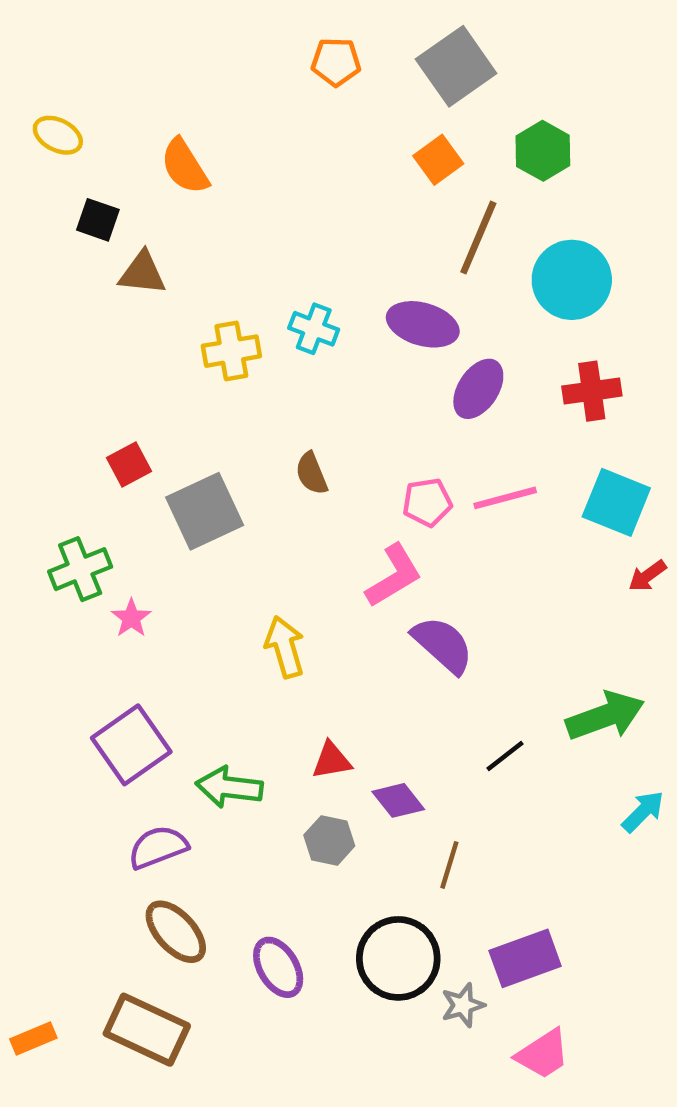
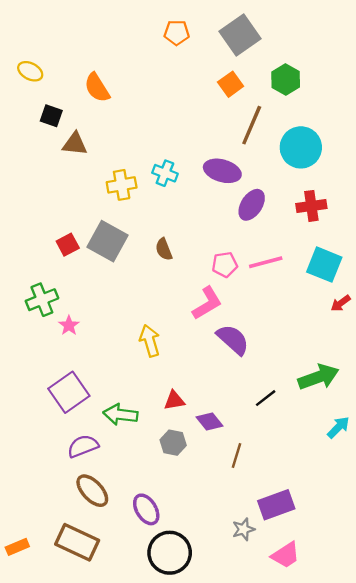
gray square: (205, 511) -> (108, 241), moved, turned -36
black circle: (398, 958) -> (170, 553), moved

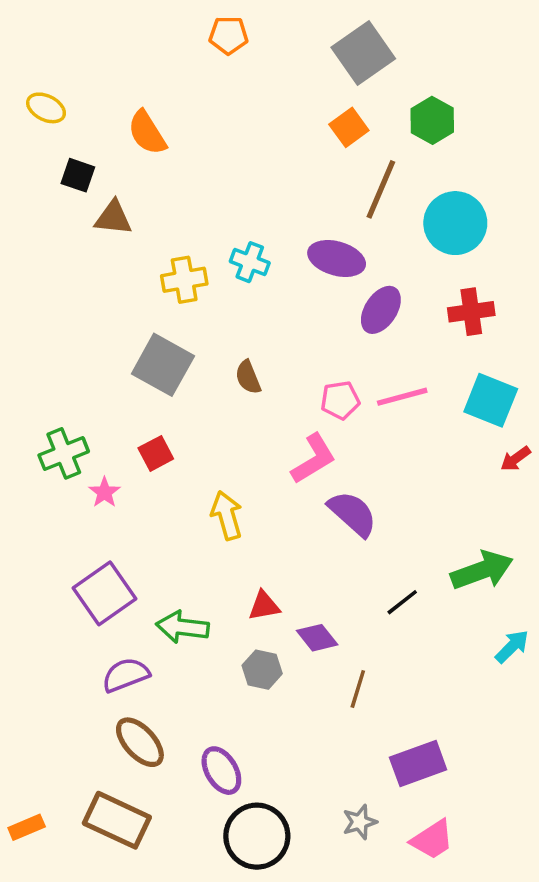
orange pentagon: (177, 33) -> (229, 35), moved
red square: (68, 245) -> (156, 453), moved
gray star: (243, 529) -> (360, 822), moved

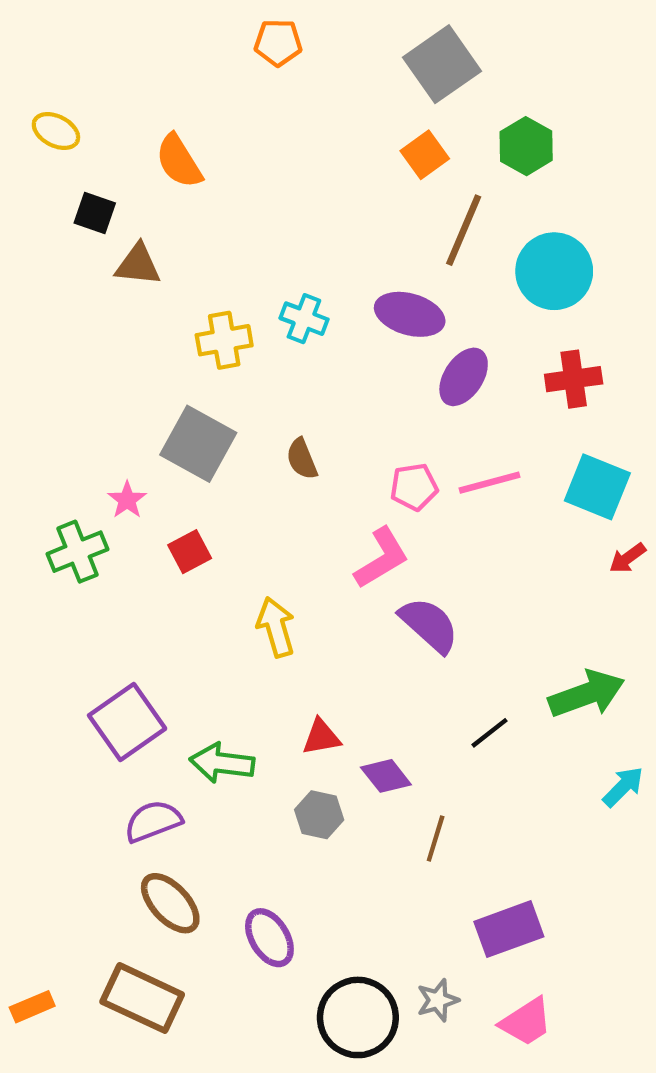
pink star: (104, 492) -> (127, 500), moved
black circle: (257, 836) -> (358, 1017), moved

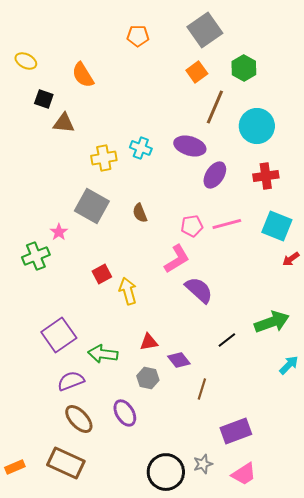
orange pentagon: (278, 43) -> (138, 36), moved
red square: (190, 552) -> (102, 274), moved
purple ellipse: (269, 938) -> (125, 413), moved

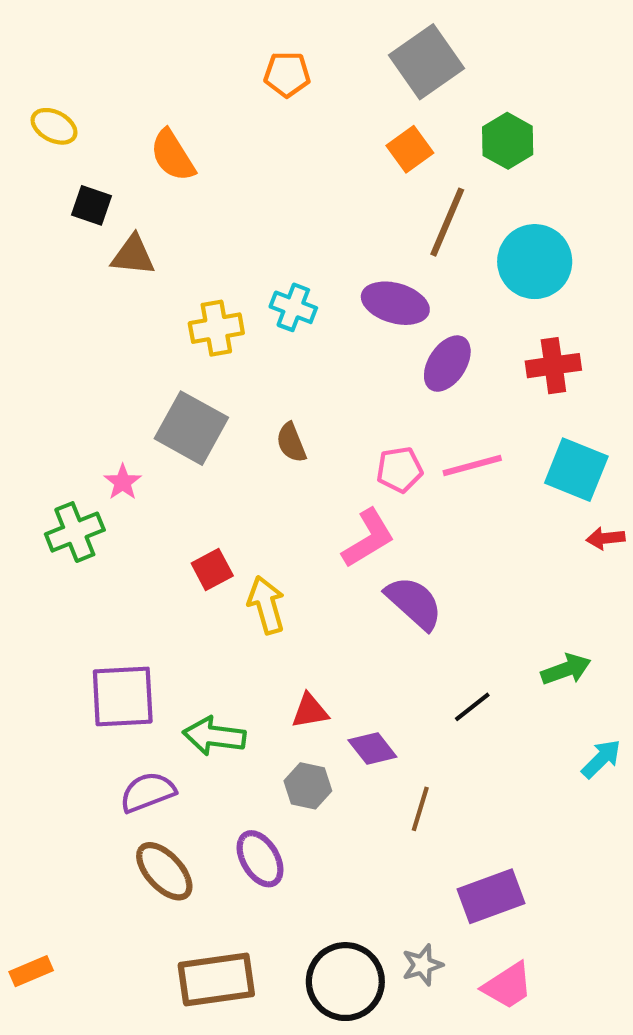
red arrow: (291, 259) -> (605, 538), turned 30
green arrow: (272, 322) -> (566, 669), size x0.7
purple square: (59, 335) -> (123, 696), turned 32
brown rectangle: (66, 463) -> (216, 979), moved, turned -33

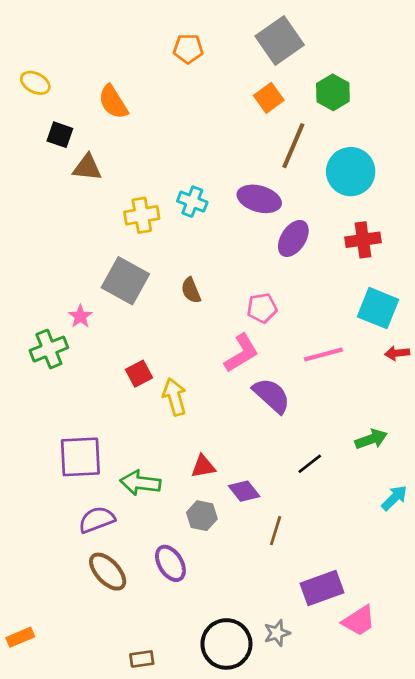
pink line: (472, 465) -> (323, 355), moved
brown rectangle: (216, 979) -> (142, 659), moved, size x0.5
pink trapezoid: (508, 986) -> (359, 621), moved

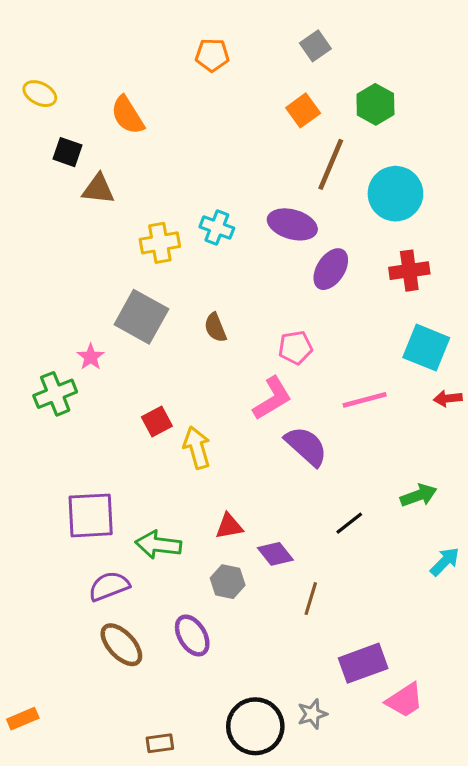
gray square: (280, 40) -> (315, 46), size x0.6

